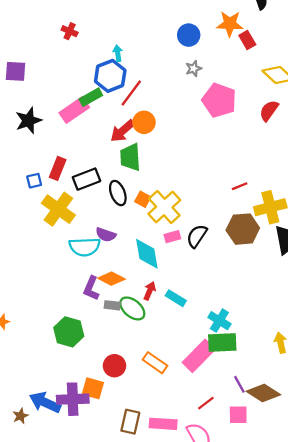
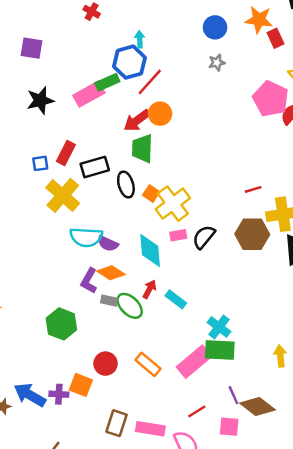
pink pentagon: (219, 100) -> (271, 99), moved
purple semicircle: (106, 235) -> (108, 244), moved
purple cross: (73, 399) -> (59, 394), size x0.6

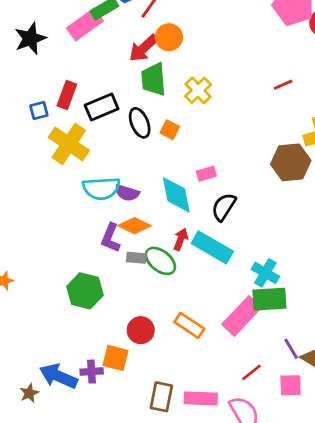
red line: (253, 189) -> (283, 85), moved
yellow cross: (173, 204) -> (198, 90), moved, size x0.7
black semicircle: (204, 237) -> (224, 207), moved
cyan rectangle: (176, 299) -> (212, 247), size x1.6

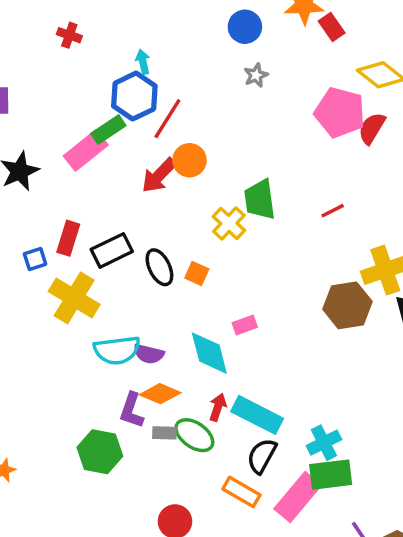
green trapezoid: (154, 79) -> (260, 200), moved
black semicircle: (224, 207) -> (262, 456), moved
cyan cross: (265, 273) -> (324, 443), turned 36
green hexagon: (85, 291) -> (100, 452), moved
orange rectangle: (189, 325) -> (241, 492), moved

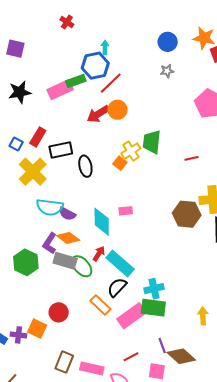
blue square: (35, 259) -> (16, 144), turned 32
orange square: (197, 274) -> (120, 163), moved
gray rectangle: (165, 433) -> (65, 261), size x1.6

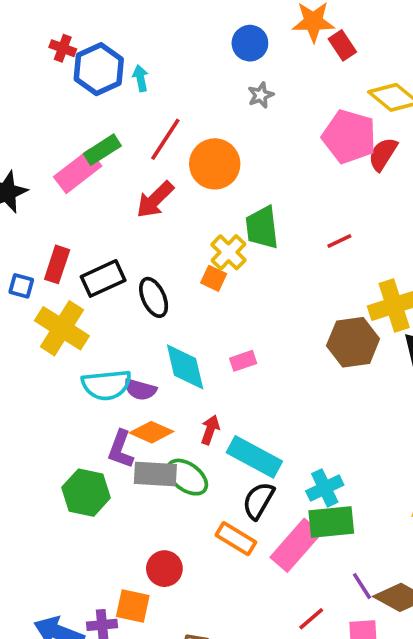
blue hexagon: (95, 66) -> (99, 69), moved
orange circle: (117, 110) -> (215, 164), moved, size x1.4
cyan diamond: (102, 222) -> (185, 367), moved
red arrow: (99, 254) -> (210, 430), moved

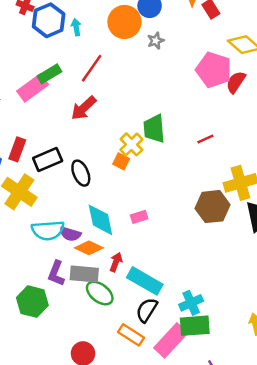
orange circle: (215, 164) -> (124, 22), moved
orange diamond: (152, 432) -> (89, 248), moved
gray rectangle: (155, 474) -> (84, 274), moved

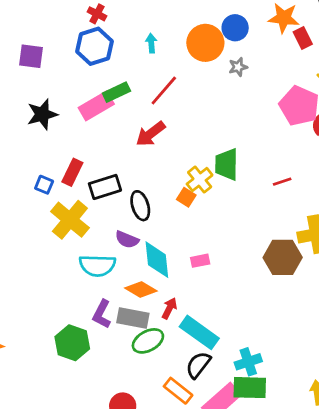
blue hexagon: (49, 20) -> (94, 46), moved
purple semicircle: (70, 234) -> (127, 240), moved
green ellipse: (100, 293) -> (148, 341), turned -72

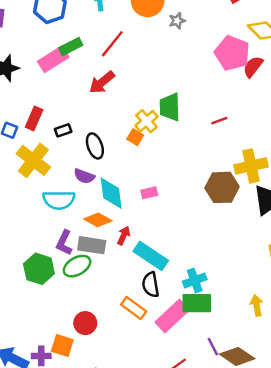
black rectangle: (105, 187) -> (63, 130), size x0.6
green ellipse: (148, 341) -> (77, 266), moved
black semicircle: (198, 365) -> (151, 285), turned -45

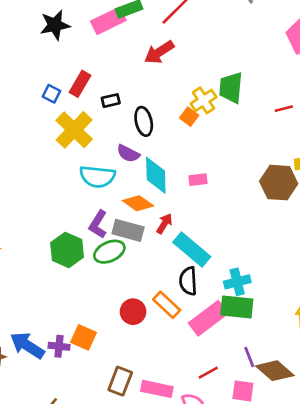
red circle: (85, 323) -> (133, 312), moved

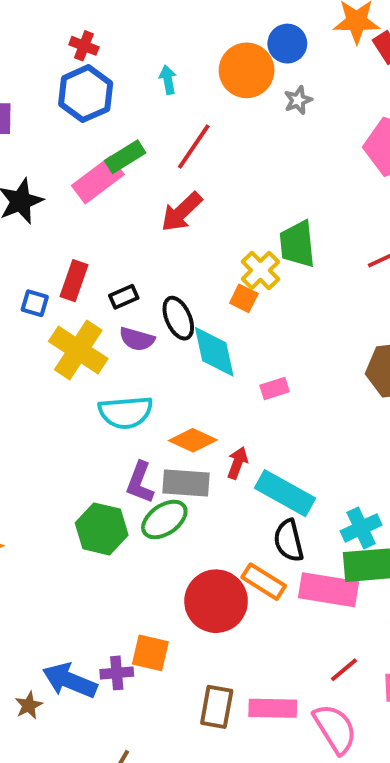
purple semicircle: (128, 153) -> (137, 339), moved
cyan diamond: (156, 175) -> (214, 352), moved
red circle: (133, 312) -> (216, 601), size x1.6
pink rectangle: (208, 318) -> (328, 590), turned 57

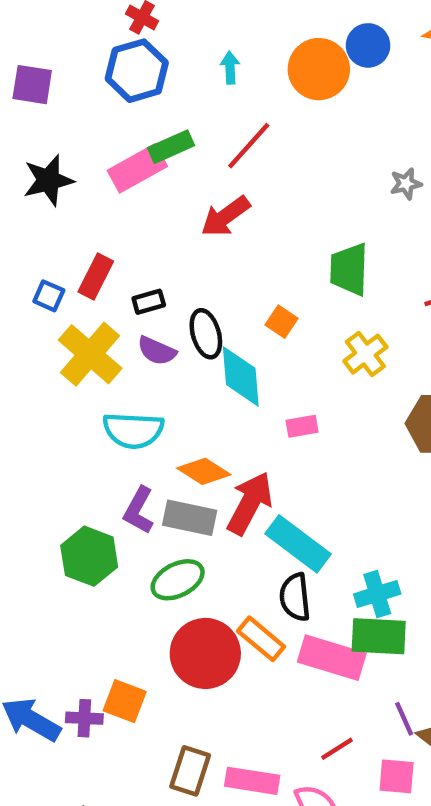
gray star: (298, 100) -> (406, 184), moved
yellow cross: (260, 270) -> (365, 354), moved
red arrow: (237, 463) -> (250, 503), size x1.8
green ellipse: (164, 519) -> (178, 580), moved

